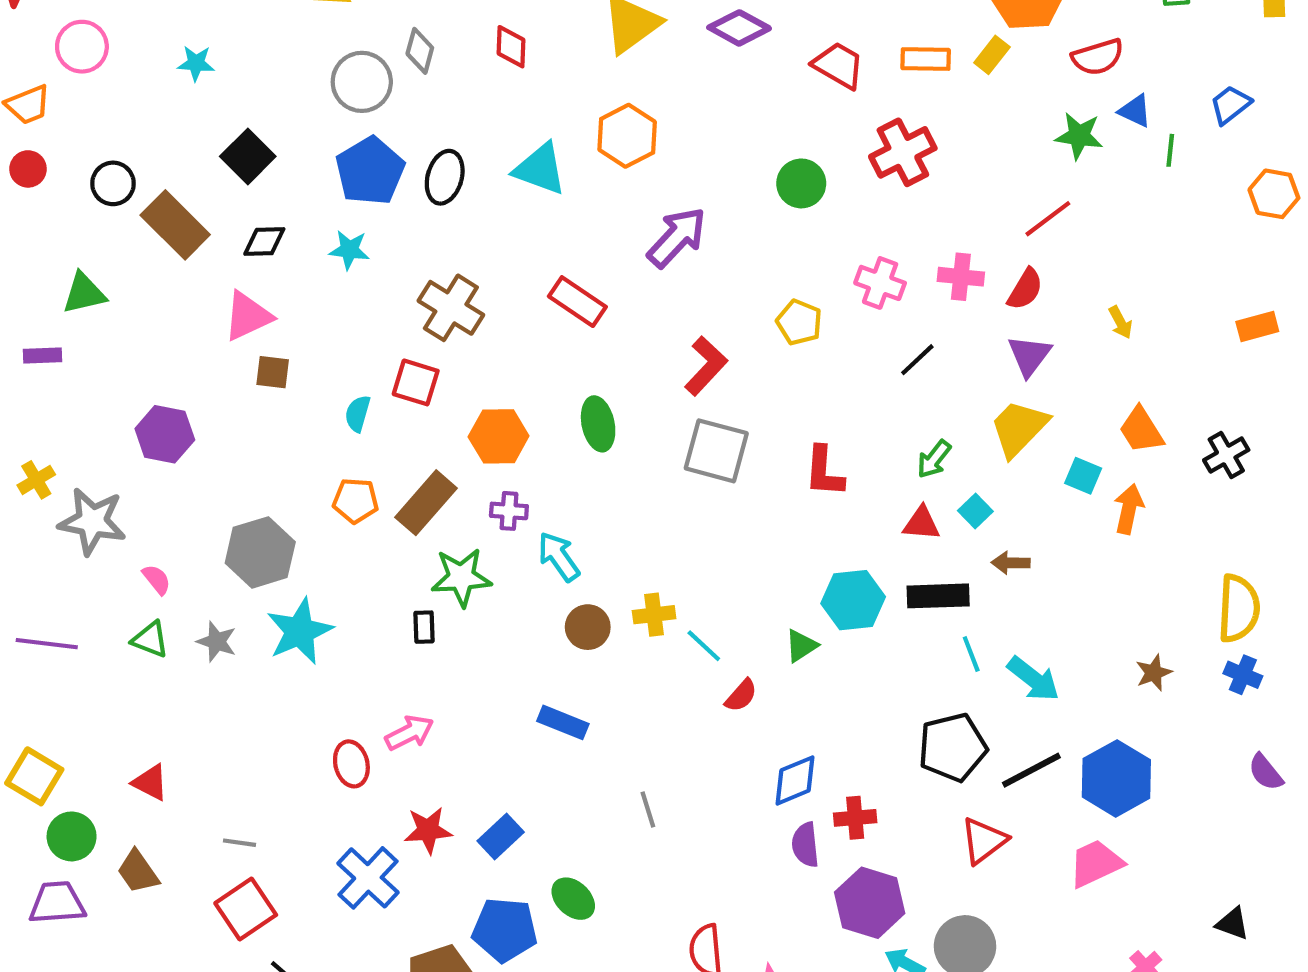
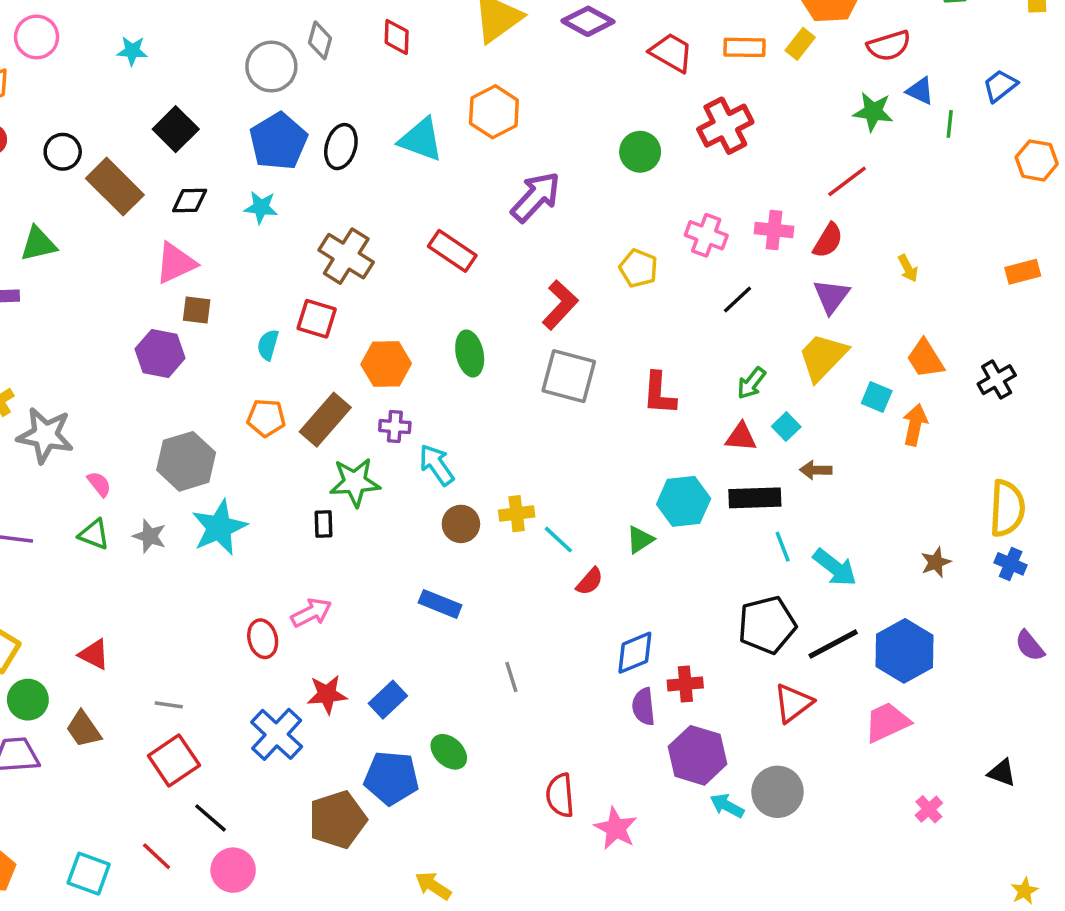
purple hexagon: (165, 434) -> (160, 354), moved

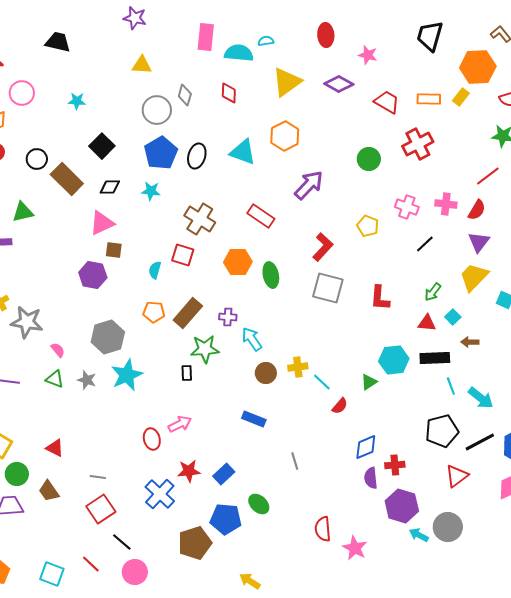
orange hexagon: (386, 364) -> (238, 262), moved

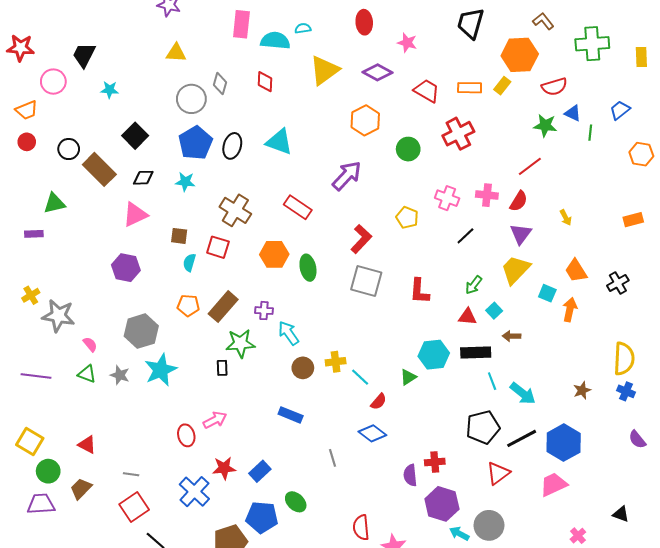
black trapezoid: (58, 42) -> (84, 55), moved, turned -76
orange hexagon: (285, 136) -> (365, 120), moved
brown square: (114, 250) -> (179, 236), moved
blue diamond: (366, 447) -> (372, 433), moved, turned 60
brown trapezoid: (49, 491) -> (81, 489), turned 80

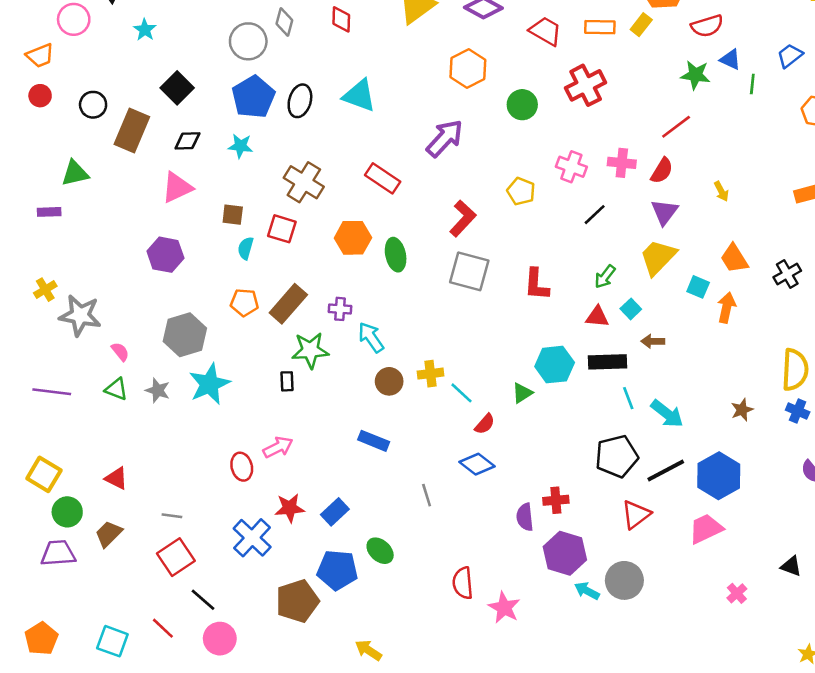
cyan star: (110, 90) -> (145, 30), turned 30
brown rectangle: (99, 169) -> (132, 131), turned 68

